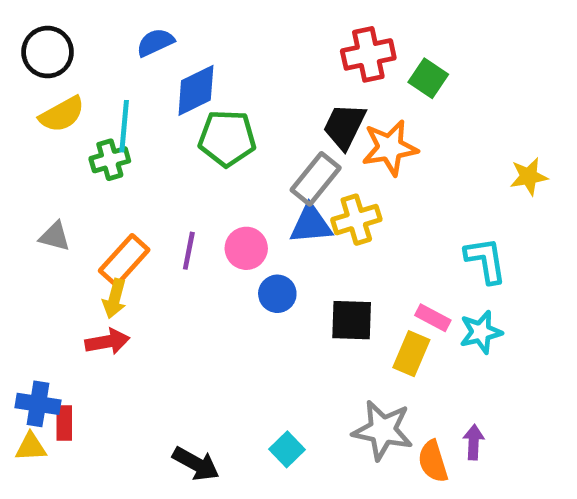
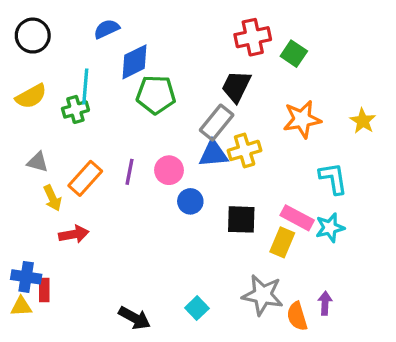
yellow semicircle: (62, 114) -> (31, 96), moved
orange star: (390, 148) -> (302, 119), moved
yellow star: (529, 176) -> (363, 121), turned -30
yellow arrow: (115, 299) -> (52, 198), moved, turned -40
pink rectangle: (433, 318) -> (297, 218), size x1.4

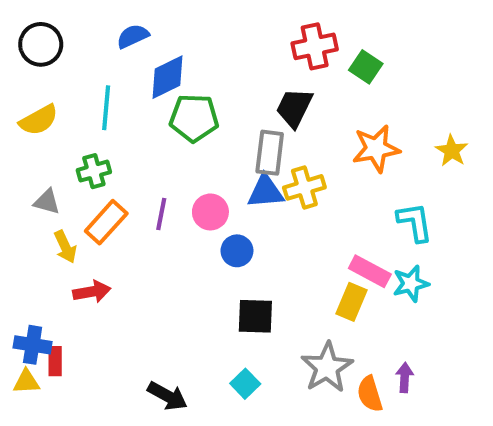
green cross: (75, 109) -> (94, 171), moved
gray rectangle: (217, 123) -> (270, 153), turned -32
black square: (241, 219) -> (255, 316), moved
gray star: (263, 295) -> (327, 367), turned 30

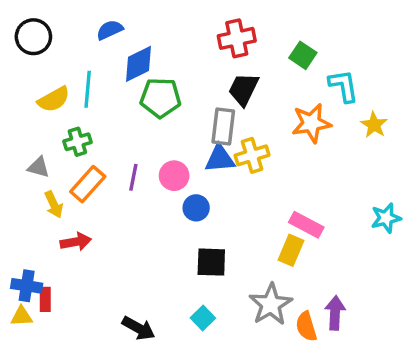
red cross: (315, 46) -> (237, 38), moved
yellow semicircle: (39, 120) -> (54, 99), moved
cyan L-shape: (415, 222) -> (344, 86), moved
cyan star: (411, 284) -> (386, 218), moved
purple arrow: (405, 378) -> (335, 313), size x1.4

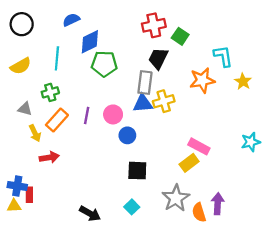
green square: (303, 55) -> (180, 36), moved
yellow semicircle: (54, 99) -> (21, 66), moved
yellow rectangle: (291, 250) -> (189, 163), turned 30

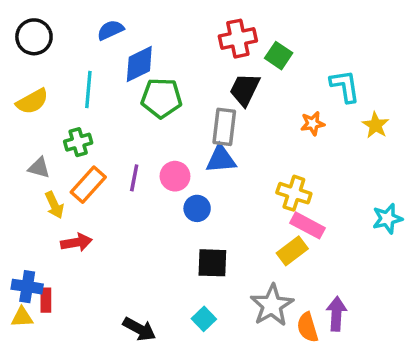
orange star: (202, 80) -> (313, 123), size x0.6
yellow cross: (164, 101) -> (294, 193), moved, turned 35

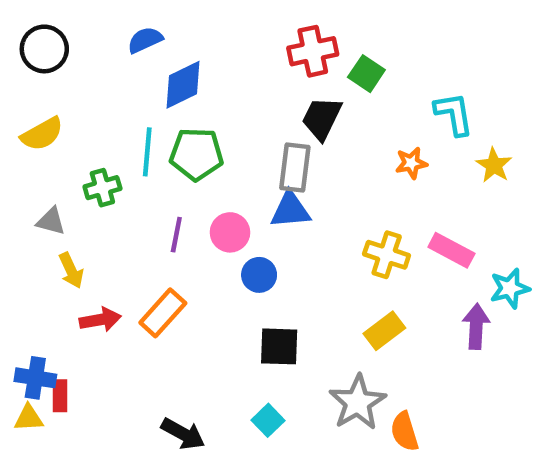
cyan line: (88, 90) -> (147, 152), moved
green pentagon: (161, 98) -> (196, 154), moved
orange rectangle: (88, 185) -> (163, 313), moved
pink rectangle: (308, 225) -> (451, 250), moved
purple arrow: (336, 314) -> (476, 326), moved

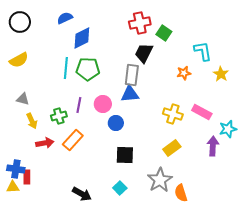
green cross: (102, 188) -> (59, 116), moved

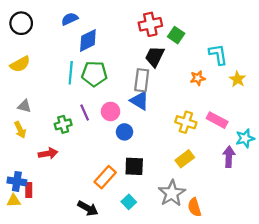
blue triangle: (130, 94) -> (140, 101), turned 36
purple line: (79, 105) -> (85, 113), turned -35
yellow arrow: (32, 121) -> (20, 130), moved
orange rectangle: (73, 140) -> (105, 177), moved

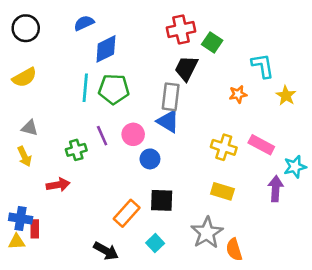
yellow rectangle: (185, 159) -> (222, 191), turned 54

